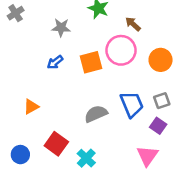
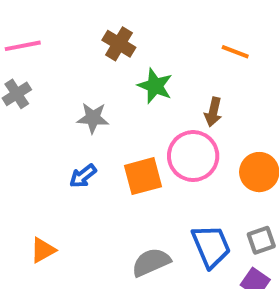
brown arrow: (133, 24) -> (213, 112), turned -119

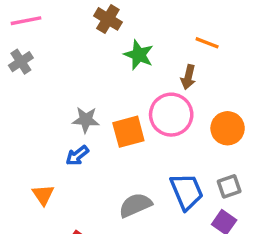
orange line: (235, 52) -> (207, 43), moved
gray star: (93, 118) -> (86, 120), moved
blue arrow: (83, 176) -> (77, 156), moved
orange triangle: (43, 250) -> (43, 195), turned -35

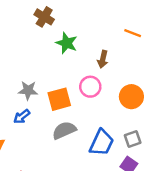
orange line: (207, 43) -> (133, 33), moved
pink circle: (171, 115) -> (90, 87), size x0.7
blue trapezoid: (187, 191) -> (102, 143), turned 48
gray semicircle: (135, 205) -> (64, 130), moved

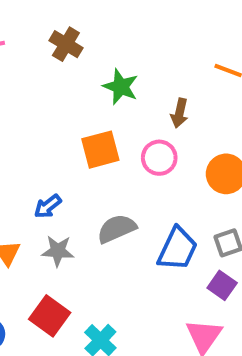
brown cross: (44, 17) -> (66, 44), moved
gray star: (28, 90) -> (58, 251), moved
orange square: (59, 99) -> (100, 150), moved

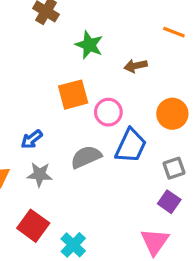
brown arrow: (179, 113) -> (136, 66), turned 65
pink circle: (159, 158) -> (108, 112), moved
blue trapezoid: (177, 249) -> (131, 146), moved

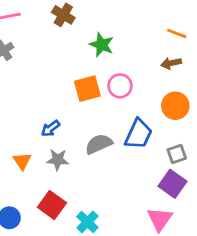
brown arrow: (136, 66) -> (171, 63), moved
pink circle: (108, 112) -> (120, 86), moved
purple square: (169, 202) -> (172, 184), size x1.4

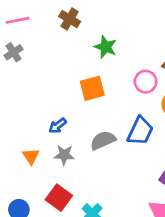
pink circle: (120, 86) -> (146, 82), moved

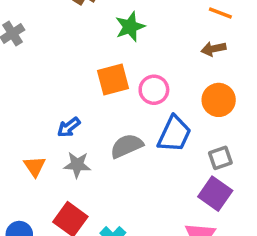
green star: (106, 47) -> (130, 27), turned 30
pink circle: (146, 82) -> (154, 90), moved

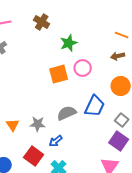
pink circle: (154, 90) -> (83, 68), moved
blue arrow: (69, 127) -> (56, 141), moved
gray square: (220, 158) -> (122, 120), turned -32

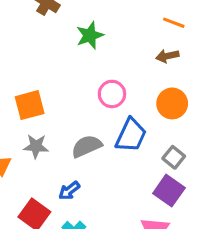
pink circle: (83, 68) -> (112, 94), moved
orange square: (59, 74) -> (30, 105), moved
gray star: (38, 124) -> (36, 146), moved

